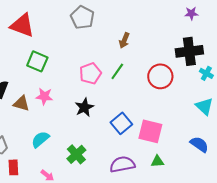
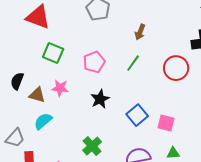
pink pentagon: (90, 73) -> (94, 62), moved
pink square: (150, 131) -> (166, 123), size x0.7
cyan semicircle: (40, 139) -> (43, 121), moved

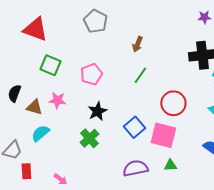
green line: (133, 63) -> (140, 75), moved
red circle: (176, 68) -> (173, 103), moved
pink square: (166, 123) -> (163, 135), size x1.5
green cross: (92, 146) -> (89, 138), moved

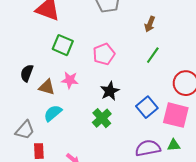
green triangle: (170, 165) -> (174, 145), moved

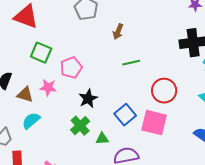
brown arrow: (150, 24) -> (118, 32), moved
pink pentagon: (104, 54) -> (71, 68), moved
green line: (153, 55) -> (131, 63), turned 42
green triangle: (174, 145) -> (102, 139), moved

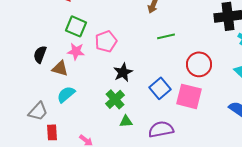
pink star: (48, 88) -> (76, 51), moved
green triangle: (102, 139) -> (126, 121), moved

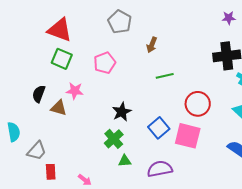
green square: (76, 26) -> (62, 59), moved
pink pentagon: (106, 41) -> (105, 63), moved
cyan semicircle: (66, 94) -> (14, 132), moved, turned 120

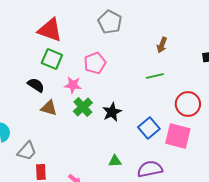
brown arrow: (152, 45) -> (162, 45), moved
pink star: (75, 91) -> (73, 85), moved
black semicircle: (39, 94) -> (36, 85), moved, turned 102
green cross: (114, 139) -> (83, 107), moved

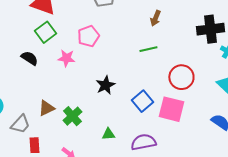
green square: (52, 59) -> (45, 32), turned 30
green cross: (83, 107) -> (72, 116), moved
brown triangle: (49, 108) -> (46, 108), moved, turned -42

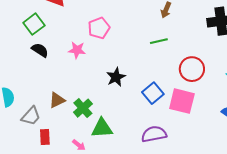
green square: (45, 32) -> (34, 24), moved
green triangle: (108, 134) -> (102, 128), moved, size x1.6

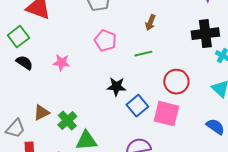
pink pentagon: (99, 28) -> (105, 41), moved, turned -30
black star: (116, 77) -> (116, 87), moved, turned 30

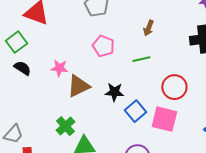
brown triangle: (41, 113) -> (78, 86), moved, size x1.4

